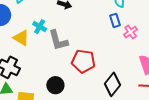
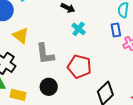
cyan cross: (40, 27) -> (79, 29), moved
gray L-shape: (58, 40) -> (45, 54), moved

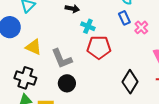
red pentagon: (79, 67) -> (99, 47), moved
black circle: (49, 87) -> (67, 83), moved

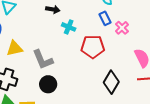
yellow triangle: (34, 47) -> (14, 48), turned -36
red pentagon: (99, 47) -> (93, 47), moved

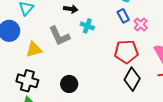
red pentagon: (93, 47) -> (126, 52), moved
gray L-shape: (43, 60) -> (59, 36), moved

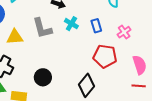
blue rectangle: (123, 16) -> (96, 26), moved
black diamond: (132, 79) -> (87, 85), moved

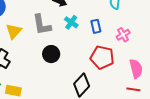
yellow triangle: (15, 37) -> (14, 31), turned -48
black circle: (43, 77) -> (51, 54), moved

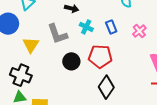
red pentagon: (102, 57) -> (100, 56), moved

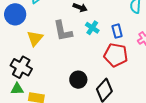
red pentagon: (100, 56) -> (116, 55), moved
black circle: (71, 61) -> (78, 80), moved

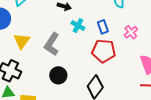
gray L-shape: (63, 31) -> (52, 44), moved, turned 50
black circle: (78, 80) -> (58, 75), moved

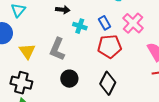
pink cross: (131, 32) -> (133, 23), size x1.5

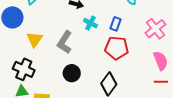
blue rectangle: (105, 23) -> (115, 24), turned 40
pink cross: (133, 23) -> (155, 29), moved

